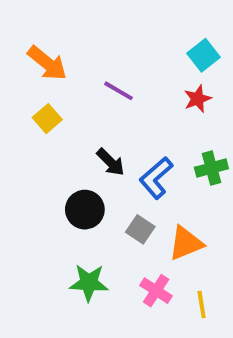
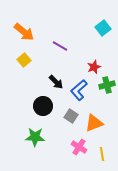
red star: (198, 99) -> (94, 67), moved
green star: (89, 283) -> (35, 137), moved

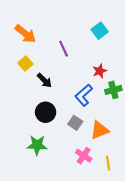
cyan square: (103, 28) -> (100, 31), moved
purple line: (60, 46) -> (64, 49), turned 35
black arrow: (56, 82) -> (44, 80), moved

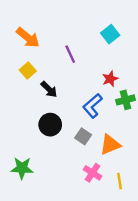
green star: (37, 145) -> (22, 168), moved

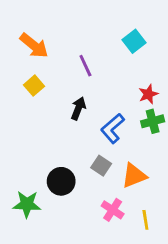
red star: (110, 79) -> (148, 94), moved
black arrow: (49, 89) -> (78, 108), moved, turned -114
black circle: (50, 125) -> (61, 181), moved

